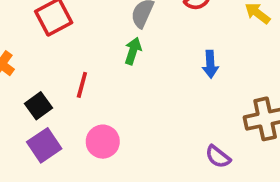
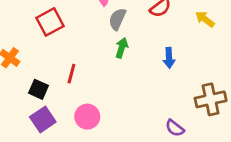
green arrow: (133, 51) -> (122, 48), moved
black square: (39, 106) -> (38, 89), turned -30

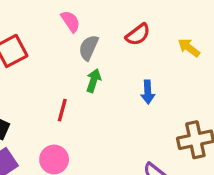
red line: (71, 74) -> (62, 110), moved

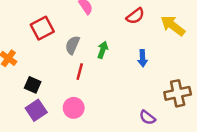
gray semicircle: (89, 48) -> (72, 45), moved
yellow arrow: (189, 48) -> (173, 26), size x1.5

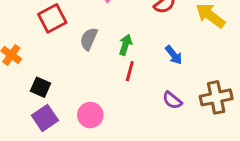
blue arrow: (143, 58) -> (174, 55), turned -35
red line: (80, 72) -> (130, 71), moved
purple semicircle: (147, 118) -> (172, 100), moved

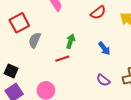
gray semicircle: (89, 39) -> (35, 40), moved
red line: (130, 71) -> (62, 59), moved, turned 56

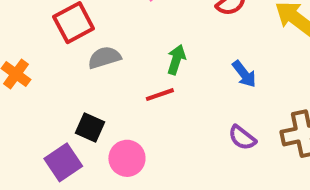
gray semicircle: (35, 40) -> (104, 58), turned 49
black square: (11, 71) -> (90, 127), moved

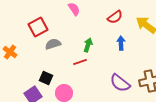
blue arrow: (244, 74) -> (121, 43), moved, turned -144
purple semicircle: (242, 138) -> (120, 83), size x1.5

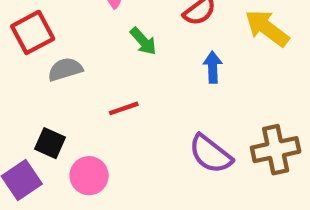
green arrow: (88, 45) -> (143, 41), moved, turned 120

